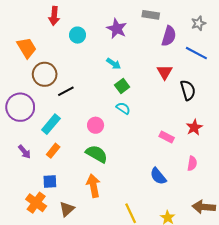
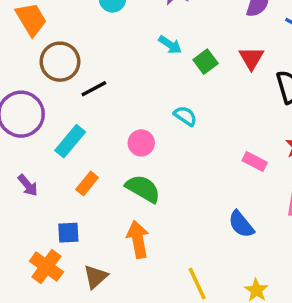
green square: (122, 86) -> (206, 62), moved
orange rectangle: (53, 151) -> (87, 184), moved

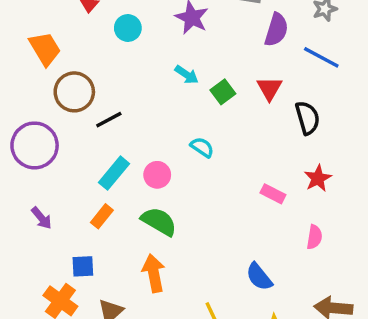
cyan rectangle: (70, 141) -> (114, 173), moved
blue semicircle: (241, 224) -> (259, 277), moved

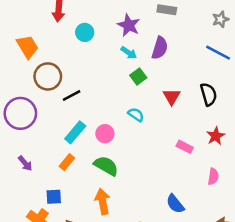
purple semicircle: (276, 30) -> (160, 48), moved
cyan arrow: (187, 75) -> (129, 53), moved
red triangle: (269, 88) -> (172, 97), moved
green square: (223, 92) -> (138, 76), moved

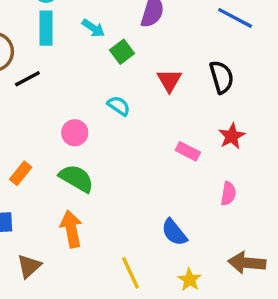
cyan arrow: (129, 53) -> (93, 28), moved
cyan rectangle: (75, 132) -> (46, 28), moved, turned -40

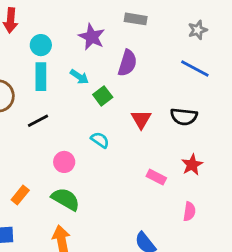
black semicircle: (222, 77) -> (184, 117), turned 112
black line: (27, 79) -> (38, 121), moved

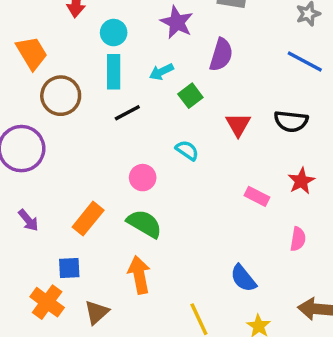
cyan arrow: (79, 77) -> (161, 72), turned 120
black line: (38, 121) -> (127, 113), moved
orange rectangle: (20, 195) -> (88, 219), size x1.4

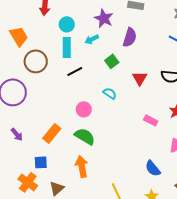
cyan arrow: (161, 72) -> (92, 39), moved
blue semicircle: (243, 278) -> (153, 168), moved

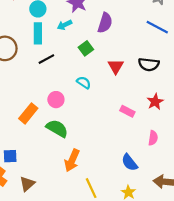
orange rectangle: (52, 133) -> (28, 113), moved
orange arrow: (82, 166) -> (72, 160), moved, turned -145

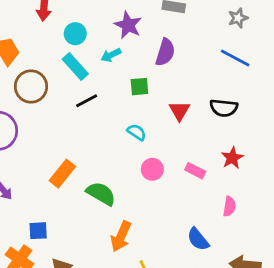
cyan rectangle: (38, 33) -> (75, 67), turned -42
green square: (86, 48) -> (139, 87), turned 32
pink circle: (56, 100) -> (152, 169), moved

